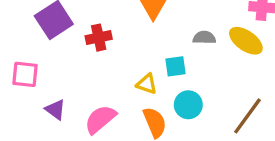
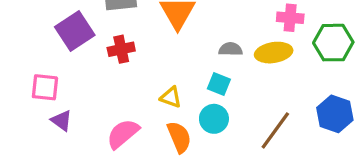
yellow ellipse: (246, 41) -> (274, 53), turned -44
cyan square: (175, 66) -> (219, 84), moved, turned 30
purple triangle: (55, 110) -> (62, 120), moved

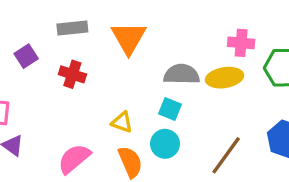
purple square: (75, 31) -> (26, 56), size x0.6
red cross: (121, 49) -> (72, 74), turned 30
gray semicircle: (231, 49) -> (182, 74), size x1.5

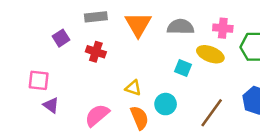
gray semicircle: (182, 74) -> (181, 27), moved
yellow ellipse: (225, 78) -> (210, 54), turned 30
cyan square: (170, 109) -> (183, 68), moved

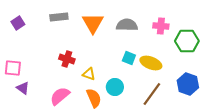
purple square: (61, 38) -> (18, 23), moved
red cross: (96, 52) -> (67, 59), moved
yellow ellipse: (210, 54) -> (151, 63), moved

